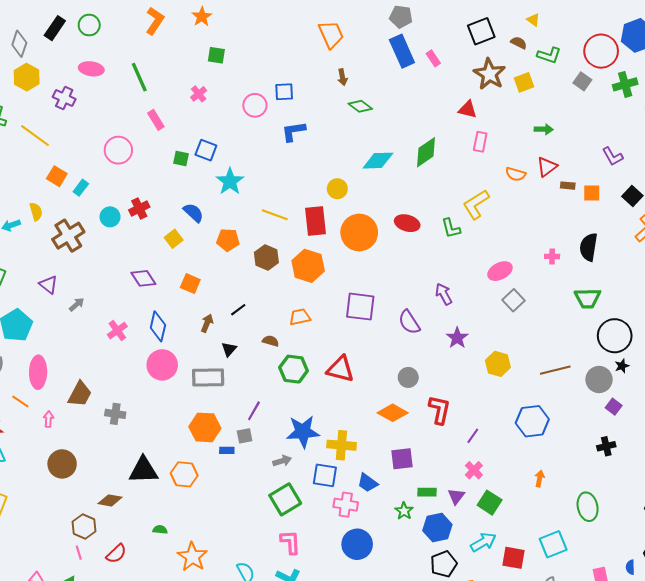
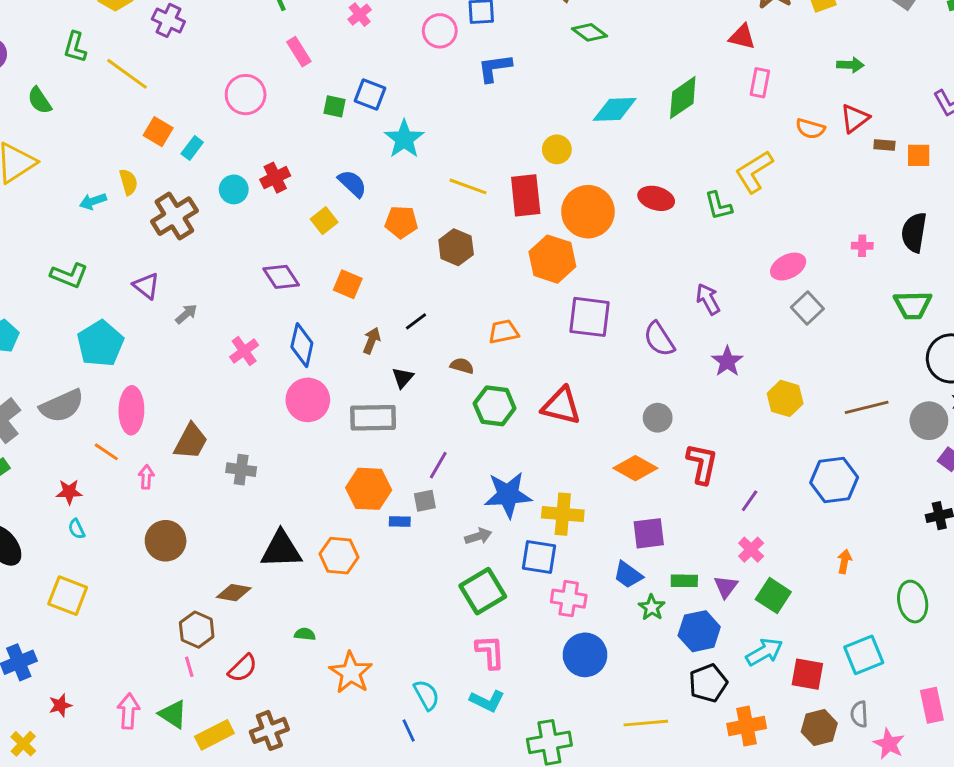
orange hexagon: (308, 266) -> (552, 259), moved
blue trapezoid: (368, 483) -> (628, 575), moved

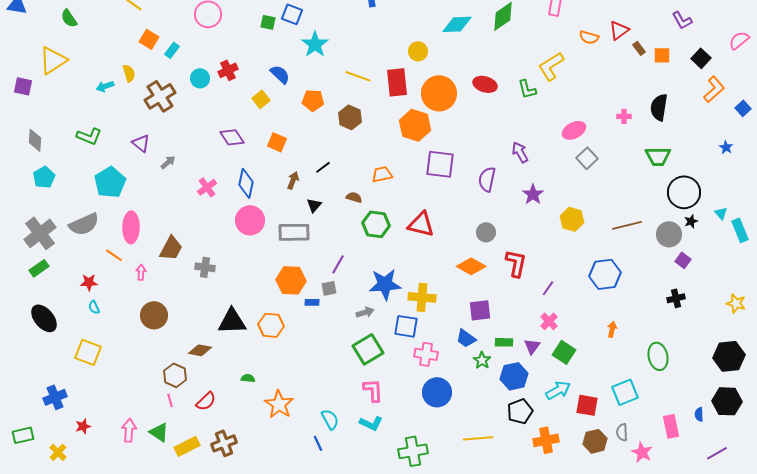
brown rectangle: (884, 145) -> (639, 48), turned 48
purple semicircle: (659, 339) -> (487, 179), turned 45

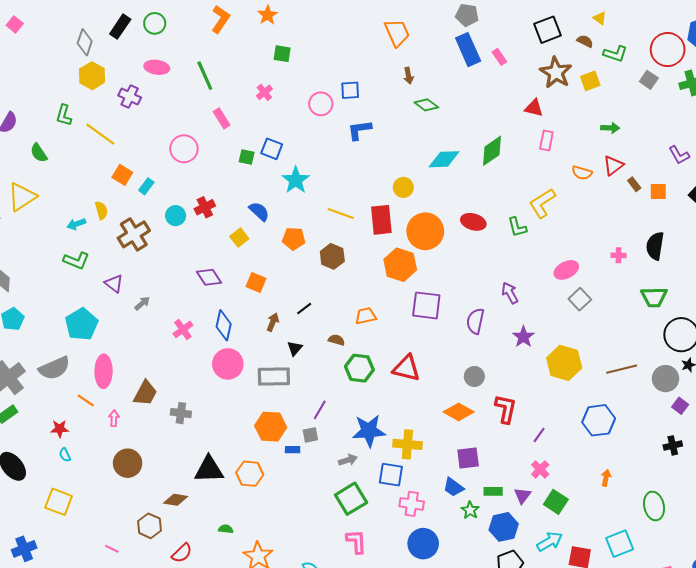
green L-shape: (89, 136) -> (76, 261), moved
yellow hexagon: (572, 219) -> (564, 363), size x1.4
pink line: (170, 400) -> (112, 549), moved, turned -48

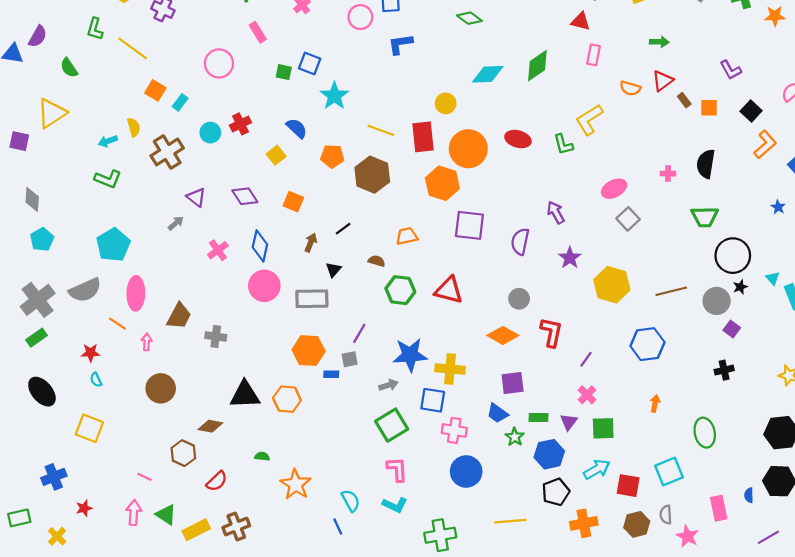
brown hexagon: (332, 256) -> (372, 175), size x1.4
purple triangle: (114, 284) -> (196, 197), moved
green square: (556, 502) -> (603, 428), turned -35

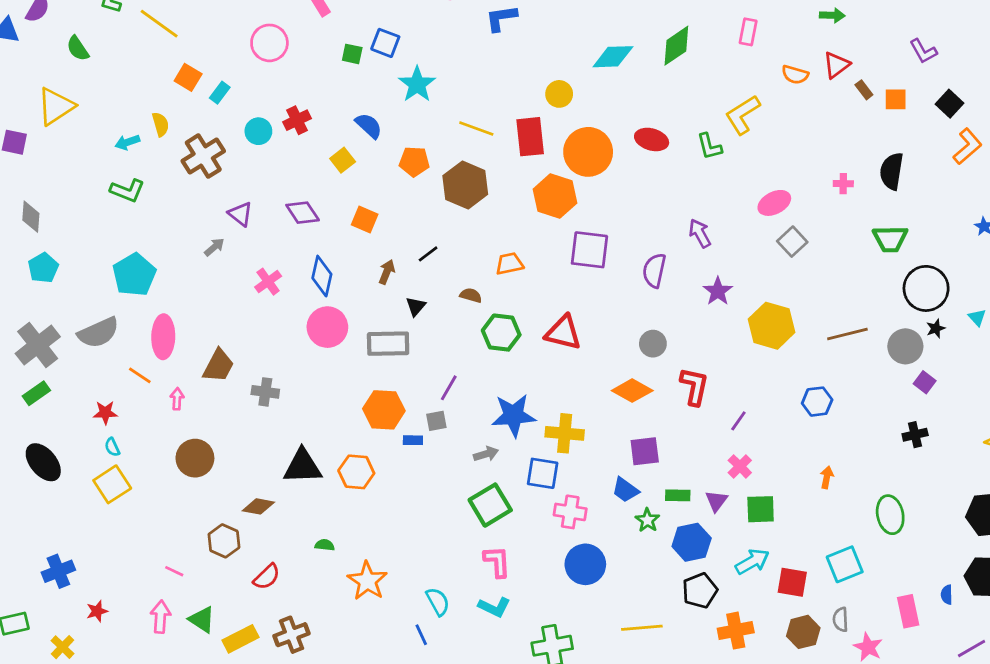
blue hexagon: (647, 344) -> (817, 402), size x0.7
yellow square: (89, 428) -> (112, 484), moved, turned 36

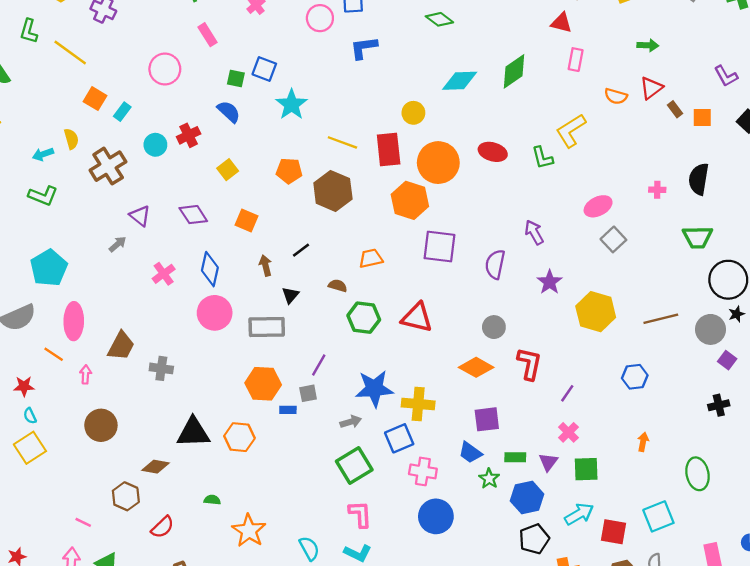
blue semicircle: (369, 126) -> (229, 112), moved
brown arrow: (387, 272) -> (265, 265), turned -36
blue square: (543, 473) -> (399, 438), turned -32

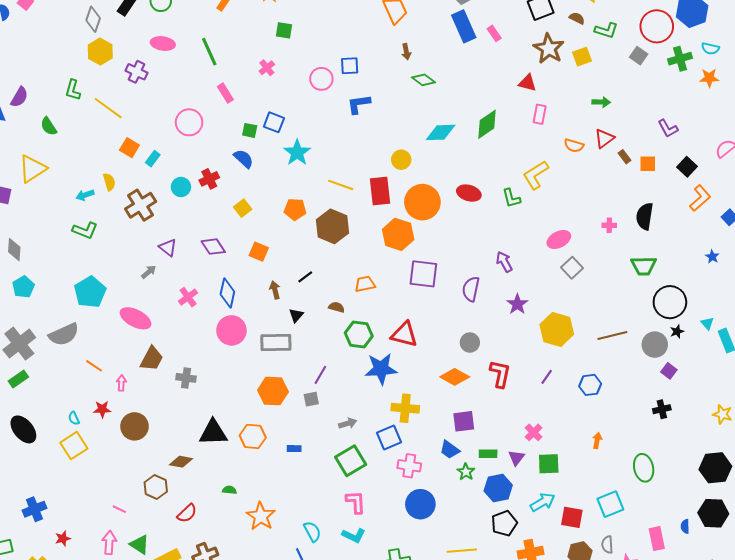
pink ellipse: (74, 321) -> (136, 318), moved, turned -64
red star: (24, 386) -> (102, 409), moved
blue star: (374, 389) -> (381, 369), moved
purple line: (567, 393) -> (547, 377), moved
blue rectangle: (288, 410) -> (294, 449), moved

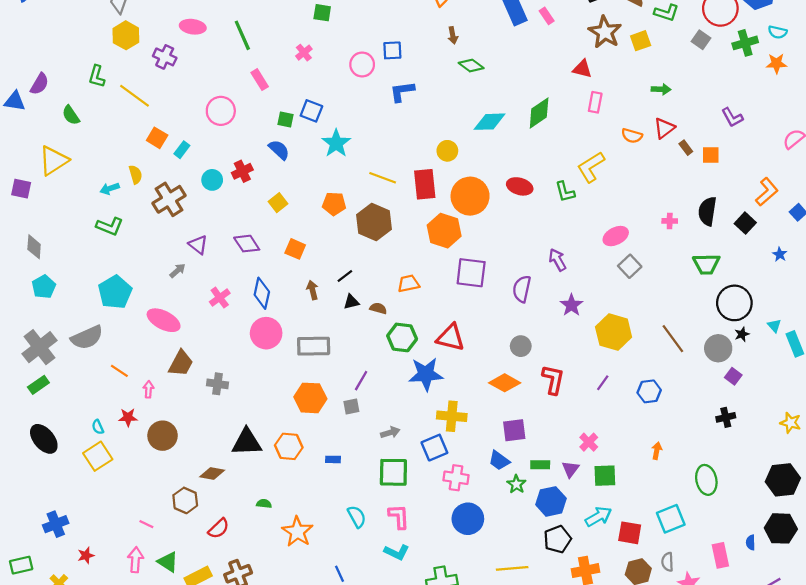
black square: (687, 167) -> (745, 223), moved
black triangle: (296, 315) -> (351, 302), moved, turned 35
brown line: (612, 335) -> (673, 339), turned 68
green square: (351, 461) -> (393, 472), turned 32
cyan semicircle: (312, 531) -> (357, 517), moved

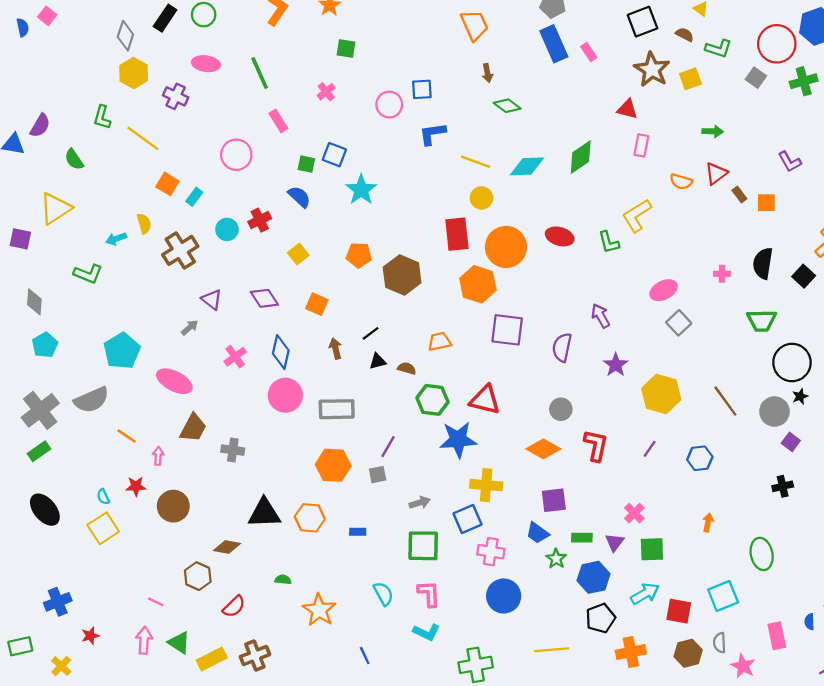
yellow line: (383, 178) -> (476, 162), moved
green L-shape: (110, 226) -> (88, 274), moved

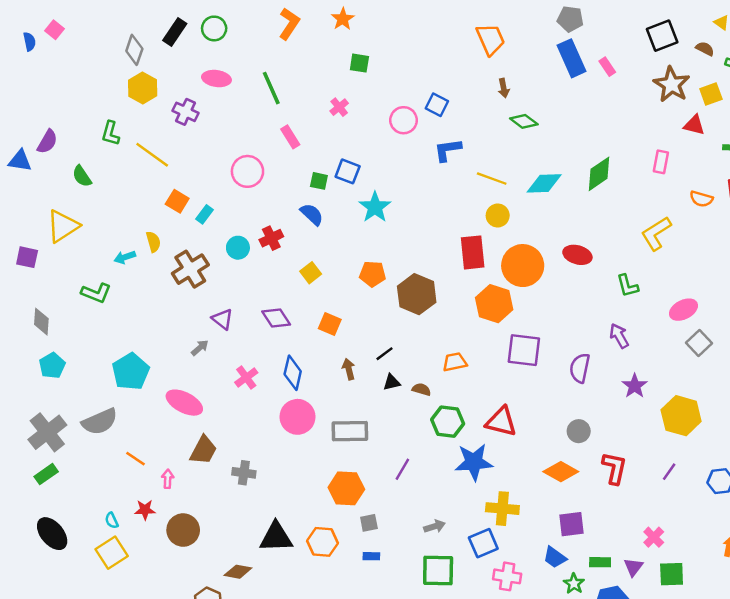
blue square: (422, 89) -> (437, 105), turned 30
red triangle: (627, 109) -> (694, 125), moved
green L-shape: (609, 242) -> (627, 286), moved
gray square: (378, 475) -> (369, 523), moved

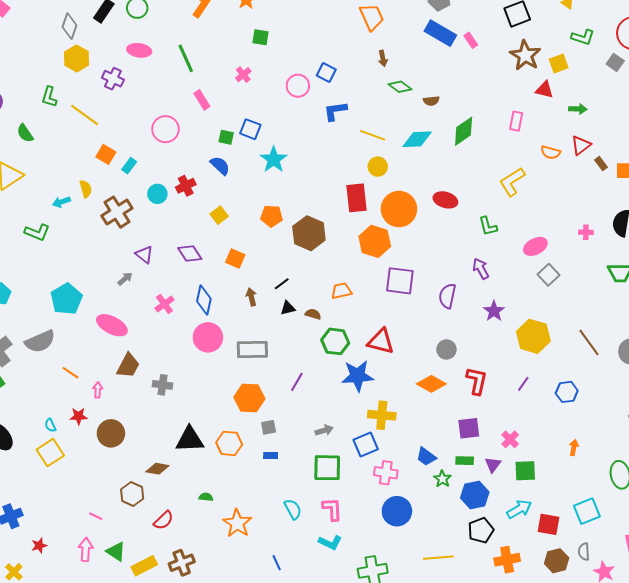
brown semicircle: (705, 49) -> (431, 101), moved, turned 147
blue rectangle: (571, 58) -> (440, 33), turned -36
purple square: (571, 524) -> (469, 428), moved

